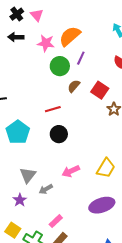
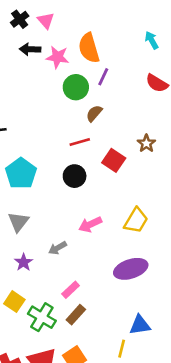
orange semicircle: (70, 36) -> (89, 48), turned -65
black arrow: (16, 37) -> (30, 49), moved
red square: (100, 90) -> (114, 160), moved
red line: (53, 109) -> (80, 142), moved
gray triangle: (28, 175) -> (18, 222), moved

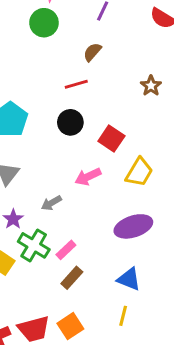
green circle: (76, 87) -> (44, 23), moved
red square: (114, 160) -> (111, 138), moved
green cross: (42, 317) -> (34, 245), moved
blue triangle: (140, 325) -> (129, 279), moved, turned 30

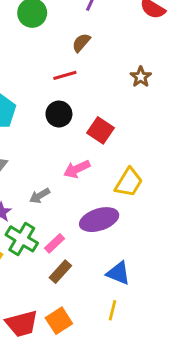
yellow trapezoid: (139, 172) -> (129, 182), moved
purple ellipse: (133, 226) -> (99, 220), moved

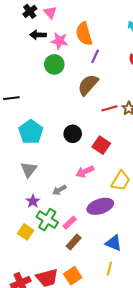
brown semicircle: (81, 43) -> (88, 85), size x1.6
red line: (65, 75) -> (109, 108), moved

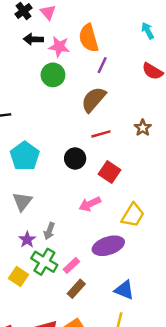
red line: (109, 108) -> (101, 134), moved
gray arrow: (59, 190) -> (49, 231), moved, turned -40

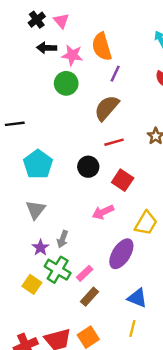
purple ellipse: (108, 246) -> (121, 254), turned -40

